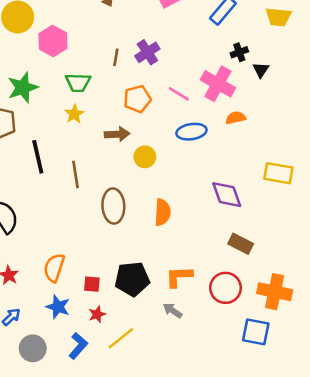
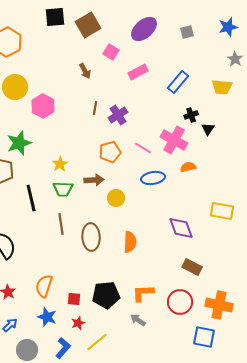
brown line: (116, 57) -> (95, 108), moved
green trapezoid: (78, 83) -> (63, 189), moved
brown line: (76, 174) -> (61, 224), moved

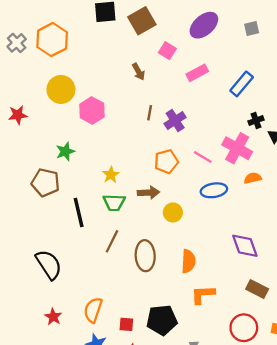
green star: (19, 143) -> (65, 152), size x0.7
brown line: (61, 224) -> (112, 241), turned 35
orange L-shape: (143, 293) -> (203, 294), moved

